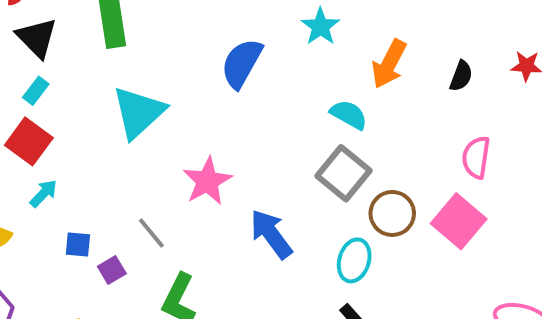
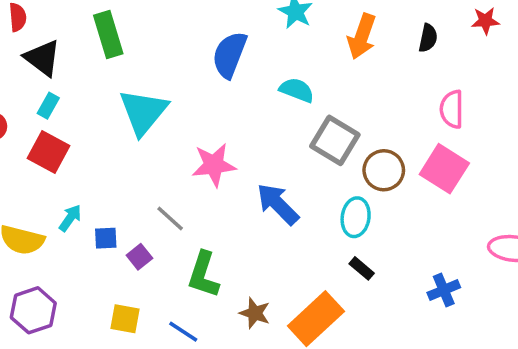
cyan semicircle: (349, 115) -> (297, 90), moved
pink star: (207, 181) -> (214, 165), turned 30
cyan arrow: (44, 193) -> (70, 218), moved

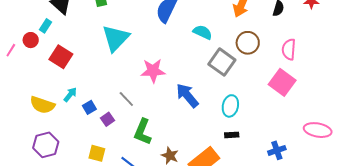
cyan rectangle: (48, 106) -> (46, 26), moved
brown circle: (384, 170) -> (248, 43), moved
blue square: (106, 238) -> (89, 107), turned -32
black rectangle: (362, 268) -> (232, 135), turned -48

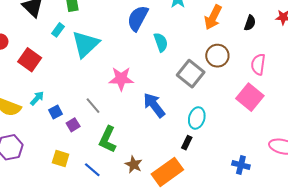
cyan rectangle: (46, 26) -> (58, 30), moved
cyan semicircle: (203, 32) -> (161, 42), moved, turned 42
black rectangle: (232, 135) -> (187, 143), moved, turned -64
blue cross: (277, 150) -> (241, 165), turned 30

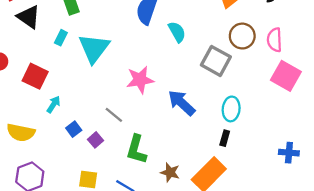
pink semicircle: (258, 64) -> (274, 40), moved
cyan arrow: (37, 98) -> (54, 104), moved

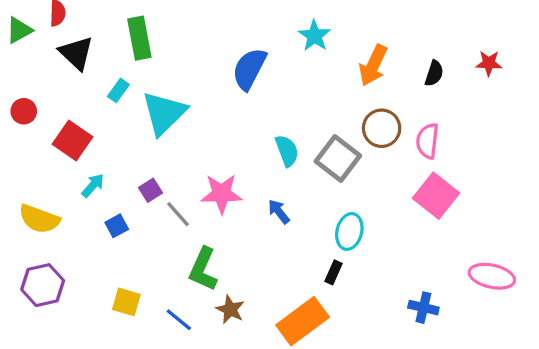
cyan semicircle: (177, 32) -> (287, 151), moved
pink star: (140, 80) -> (221, 194), moved
blue arrow: (182, 103) -> (279, 212), size x0.6
purple square: (96, 140) -> (151, 190), moved
brown star: (170, 172) -> (230, 309), moved

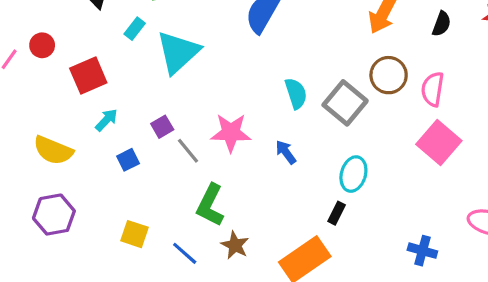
red square: (73, 140) -> (88, 75), turned 30

